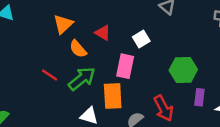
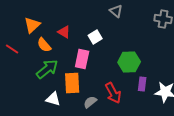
red line: (50, 75) -> (12, 49), moved

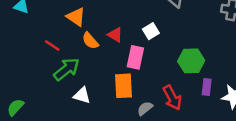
orange triangle: (32, 25) -> (76, 17), turned -42
red triangle: (64, 32) -> (115, 35), moved
green arrow: (47, 69) -> (67, 69), moved
white triangle: (53, 99) -> (82, 95), moved

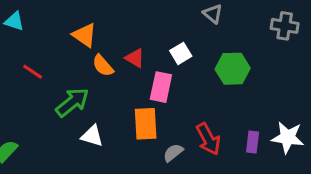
red line: (52, 45) -> (33, 72), moved
green hexagon: (191, 61) -> (233, 69), moved
purple rectangle: (207, 87) -> (253, 142), moved

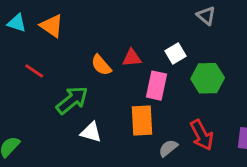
orange triangle: (85, 35) -> (52, 26), moved
red triangle: (135, 58) -> (132, 58), turned -36
green hexagon: (233, 69) -> (208, 78), moved

